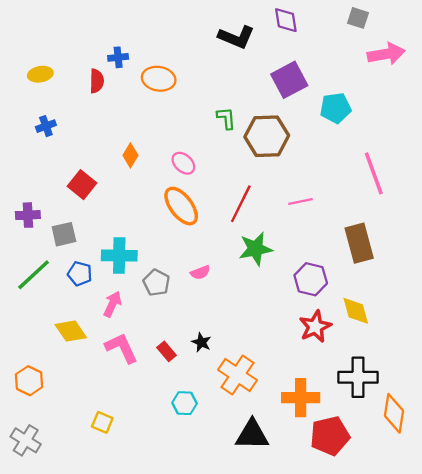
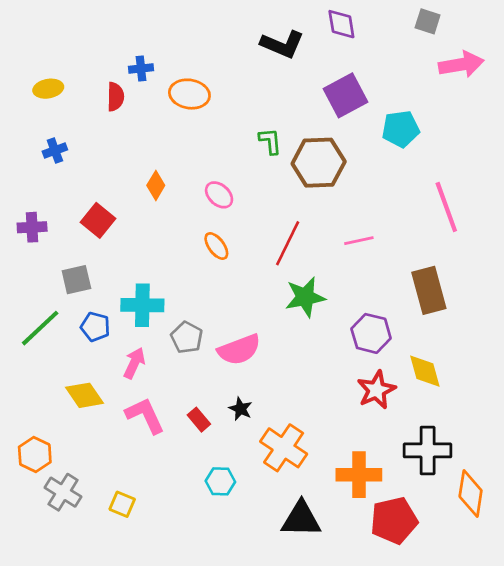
orange ellipse: (181, 206) -> (216, 246), size x0.6
purple cross: (28, 215) -> (32, 227), moved
pink semicircle: (200, 272) -> (239, 350), moved, size x1.8
gray cross: (26, 440) -> (63, 492), moved

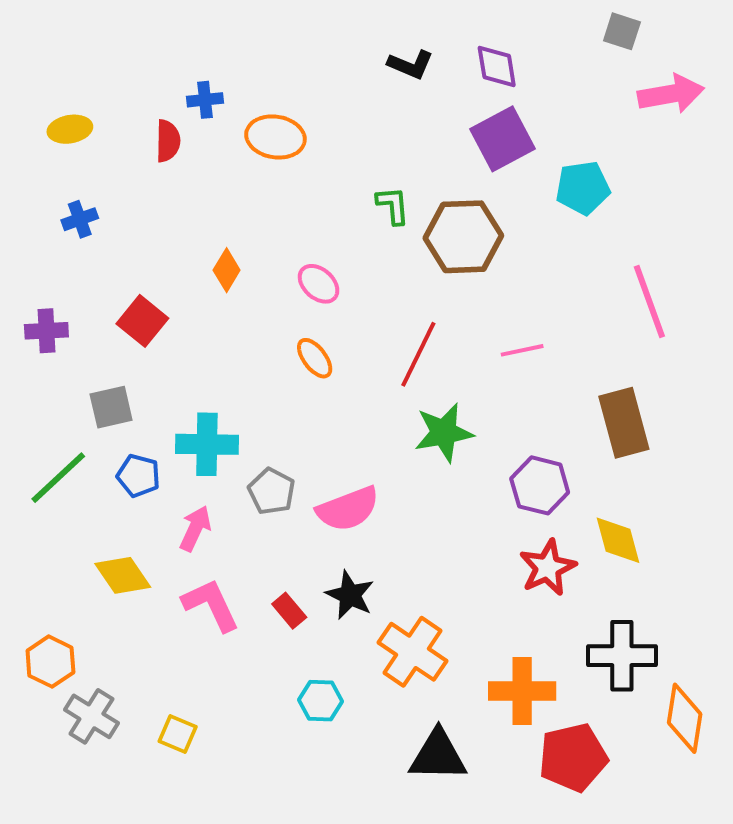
purple diamond: (341, 24) -> (497, 67), moved
black L-shape: (282, 44) -> (411, 65), size x0.7
black star: (241, 409) -> (350, 595), size x1.4

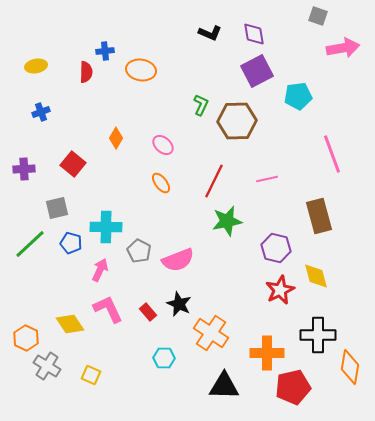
green L-shape: (393, 205) -> (201, 105), turned 30
yellow diamond: (123, 575) -> (70, 324), moved

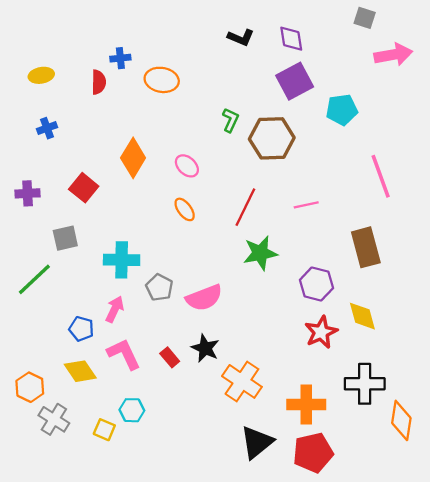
orange diamond: (116, 138) -> (133, 158), size x1.6
blue pentagon: (71, 243) -> (81, 329), moved
cyan hexagon: (164, 358) -> (132, 410), moved
black triangle: (224, 386) -> (257, 442), turned -40
red pentagon: (293, 387) -> (313, 453), moved

